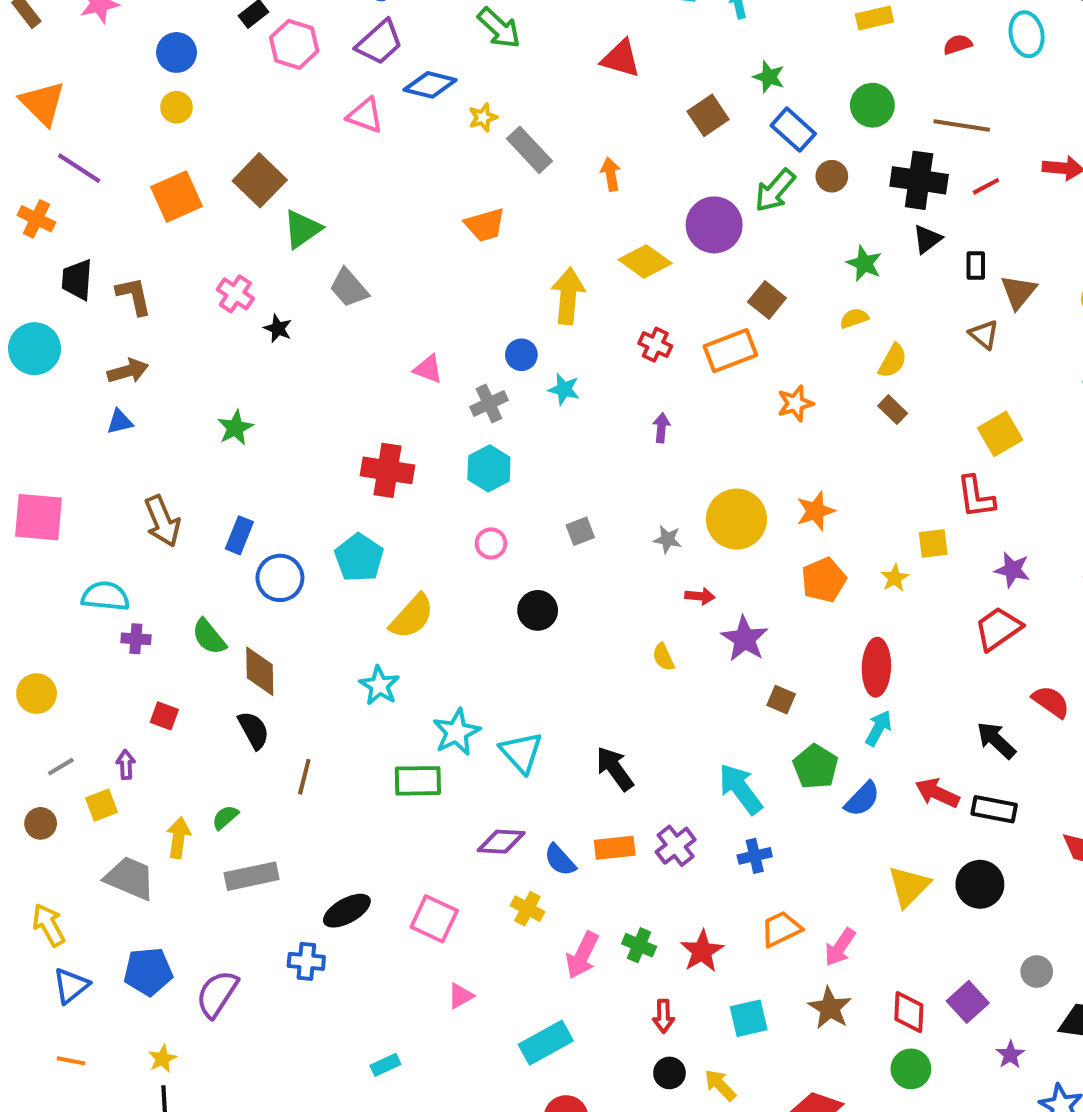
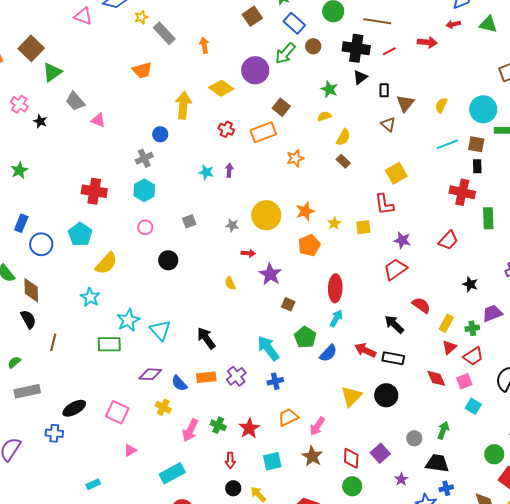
pink triangle: (428, 369) -> (98, 120), moved
cyan star: (564, 389) -> (206, 172), moved
yellow star: (895, 578) -> (334, 223), moved

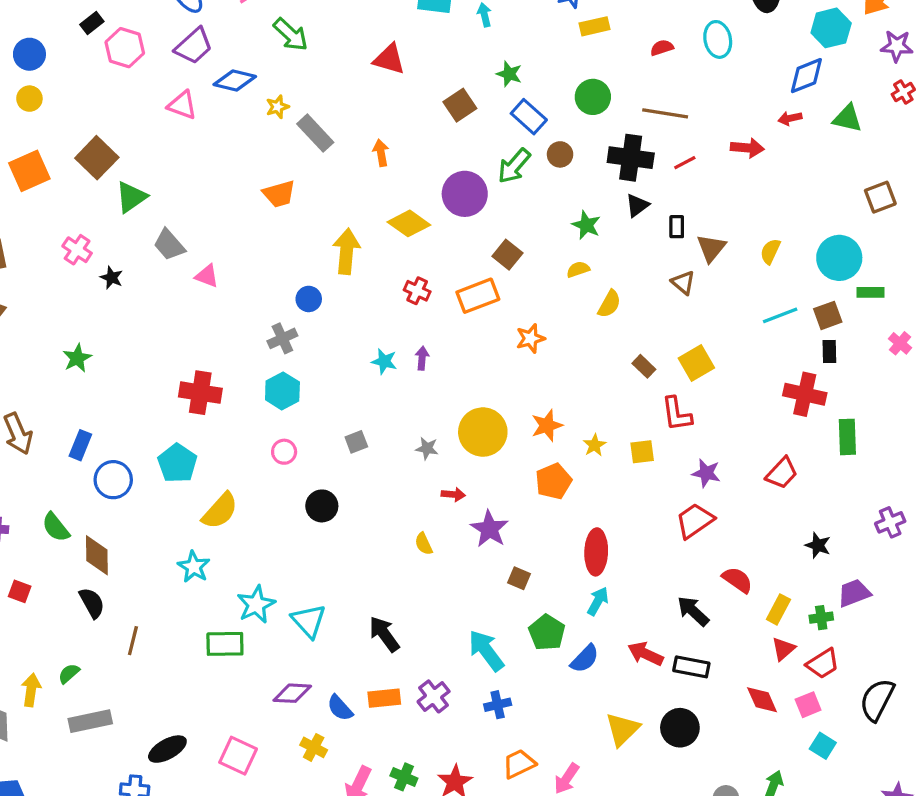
brown square: (476, 144) -> (828, 315), turned -30
brown rectangle: (343, 161) -> (644, 366), moved

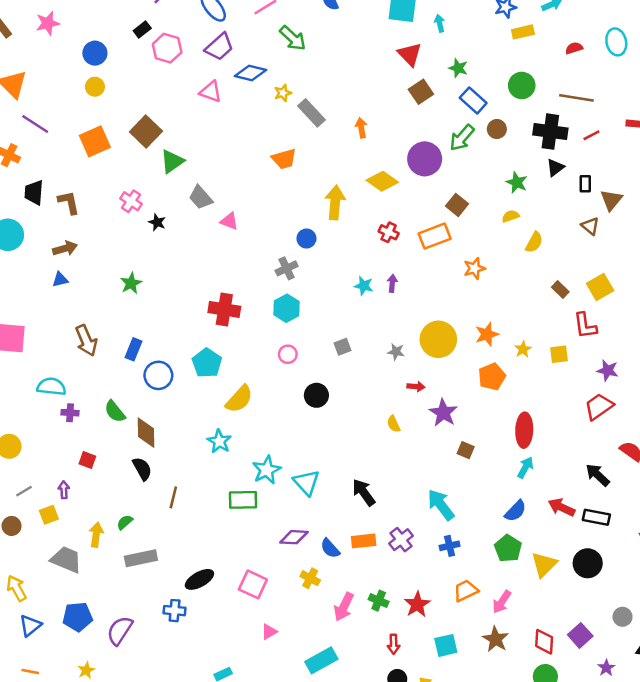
red triangle: (389, 59) -> (410, 54), moved, turned 30
green pentagon: (547, 632) -> (508, 548), moved

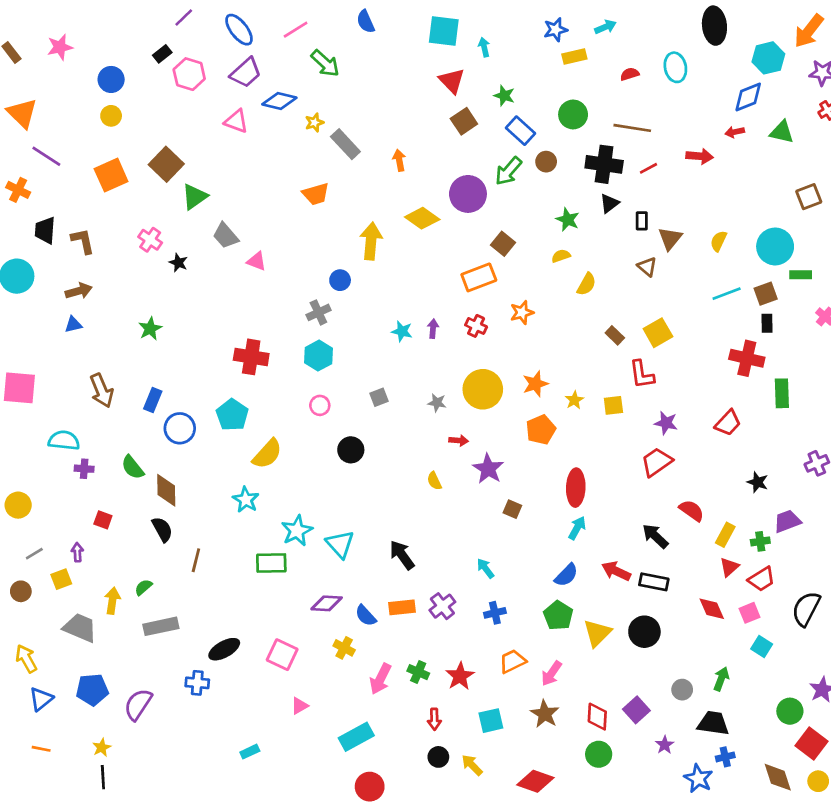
red cross: (389, 232) -> (476, 326), moved
cyan arrow: (441, 505) -> (485, 568), size x0.6

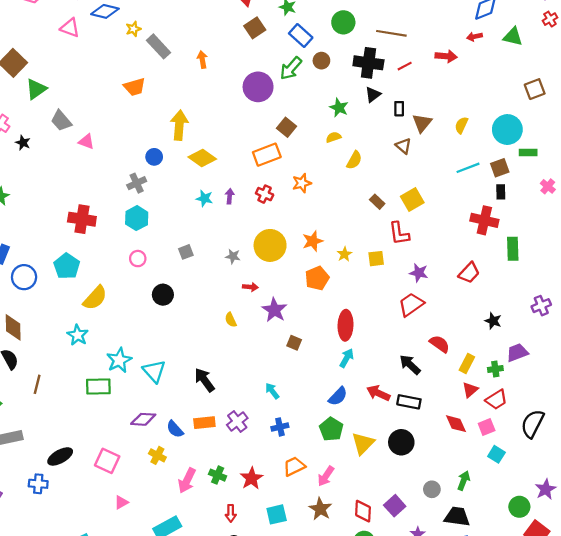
yellow diamond: (422, 218) -> (202, 158), moved

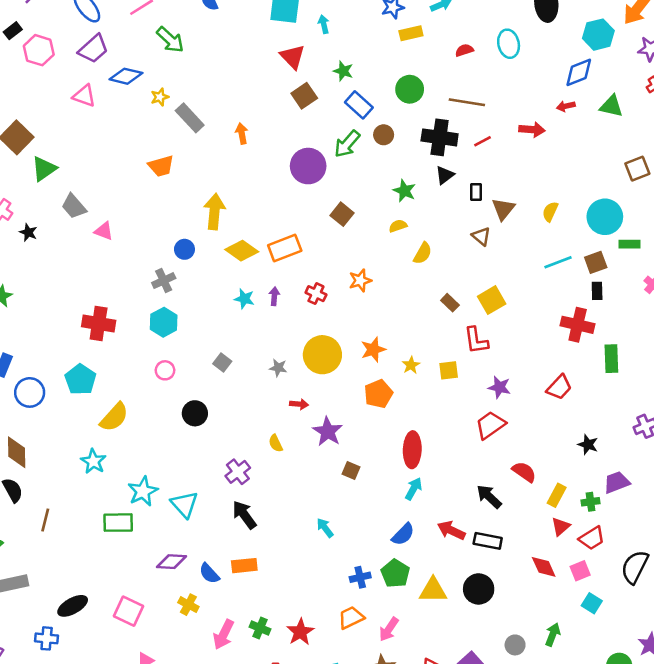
orange rectangle: (267, 155) -> (285, 248), moved
gray square: (186, 252) -> (222, 363), turned -32
purple cross: (237, 421) -> (238, 472), moved
blue cross: (280, 427) -> (360, 577), moved
yellow triangle: (363, 443) -> (433, 590), turned 45

